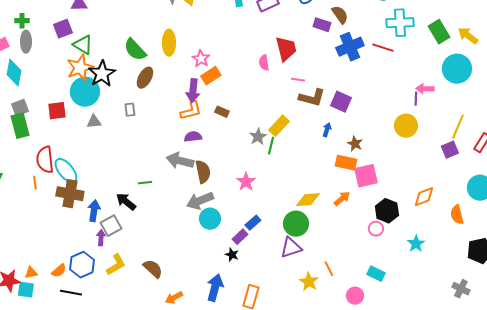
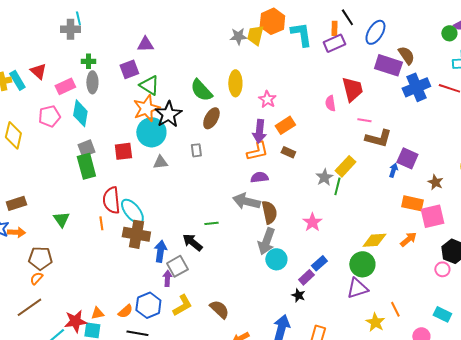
purple rectangle: (322, 25) -> (388, 65), size x1.5
orange rectangle: (211, 76) -> (285, 125), moved
purple square: (341, 102) -> (407, 158), moved
brown star: (355, 144) -> (435, 182), moved
gray arrow: (200, 201) -> (266, 241), turned -48

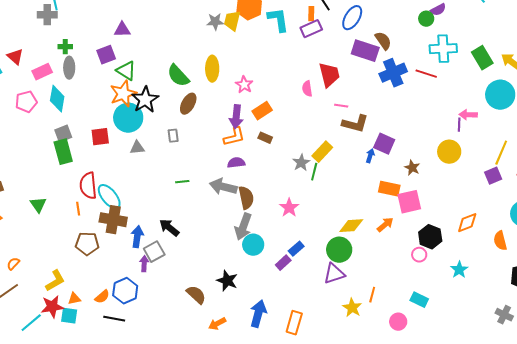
green line: (211, 223) -> (182, 182), moved
brown pentagon: (40, 258) -> (87, 244), moved
black star: (298, 295) -> (227, 281), moved, size x1.5
yellow L-shape: (182, 305) -> (55, 281), moved
orange line: (395, 309) -> (372, 295), turned 42

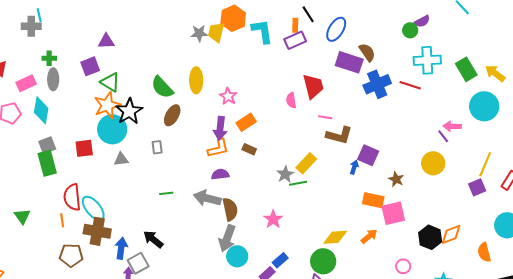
purple line: (459, 125) -> (443, 136), turned -40
green line: (314, 172) -> (298, 183), turned 66
black hexagon: (430, 237) -> (430, 237), moved

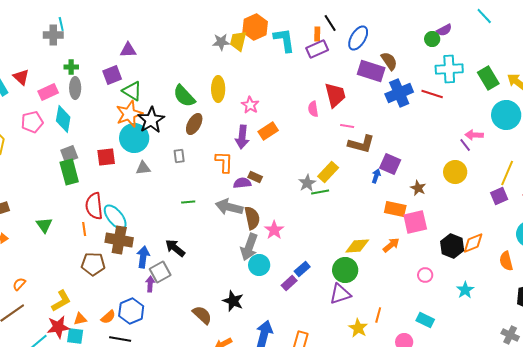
orange L-shape: (218, 148) -> (224, 162), moved, turned -75
brown rectangle: (249, 149) -> (255, 177), moved
pink star: (273, 219) -> (274, 230), moved

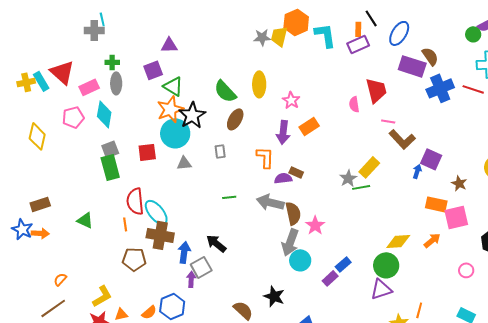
red triangle: (21, 77) -> (62, 72), size x1.5
brown L-shape: (361, 144) -> (402, 139), turned 32
green triangle: (44, 225) -> (85, 220), turned -30

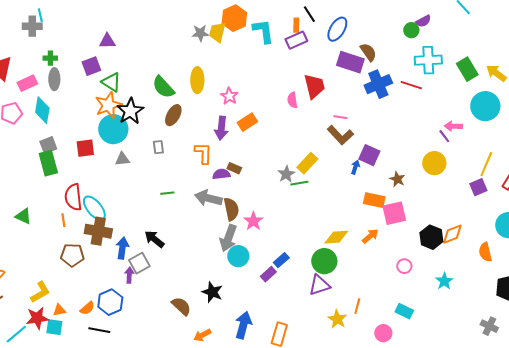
pink line: (388, 121) -> (340, 117), moved

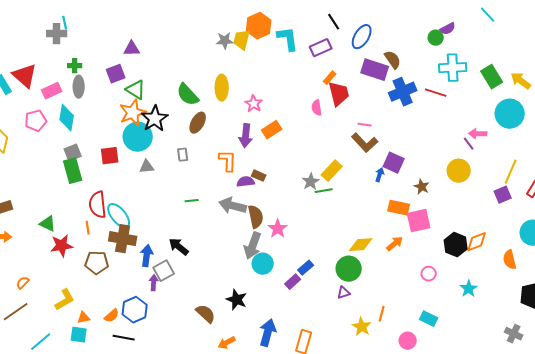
orange rectangle: (296, 25) -> (330, 78), moved, turned 40
purple triangle: (319, 285) -> (344, 293), size x0.6
red star: (37, 318) -> (62, 246), moved

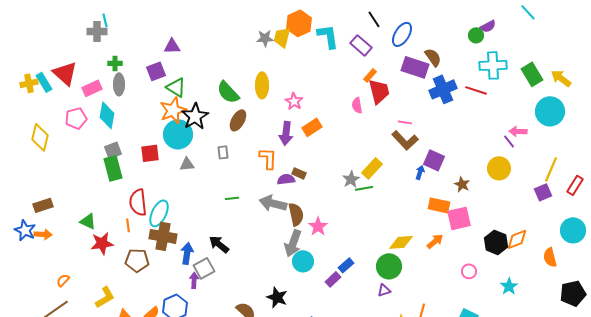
purple rectangle: (321, 48) -> (361, 45), turned 65
cyan ellipse: (119, 216) -> (159, 213), turned 64

